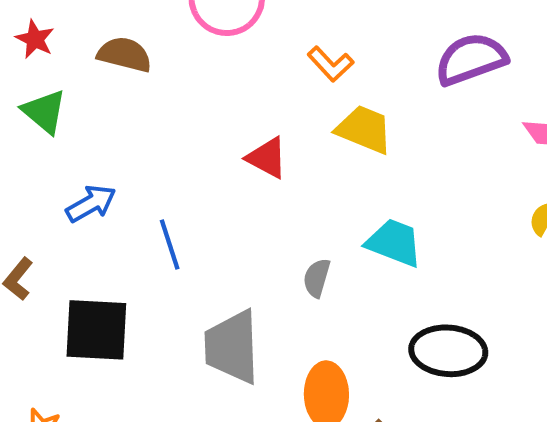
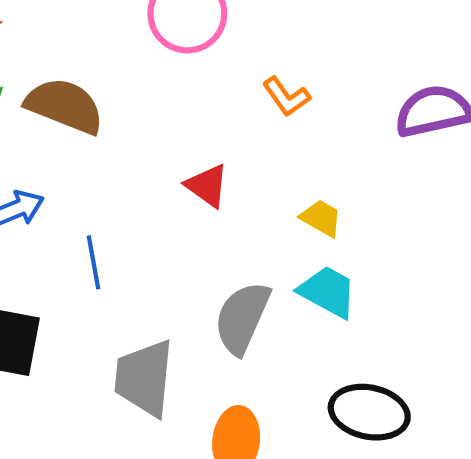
brown semicircle: (125, 54) -> (65, 106), moved, size x1.4
yellow trapezoid: (364, 129) -> (321, 218), moved, size x0.7
gray semicircle: (317, 278) -> (242, 318), size x1.8

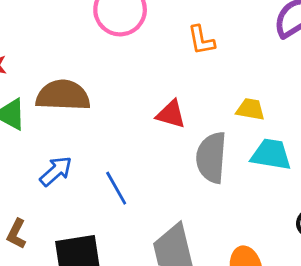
orange L-shape: (286, 97) -> (201, 40), turned 44
gray semicircle: (242, 318) -> (211, 158), moved

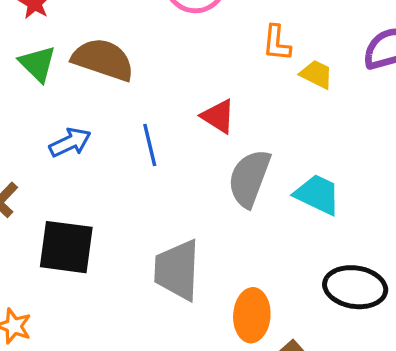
yellow trapezoid: (250, 109) -> (316, 74), moved
blue line: (116, 188) -> (150, 145), moved

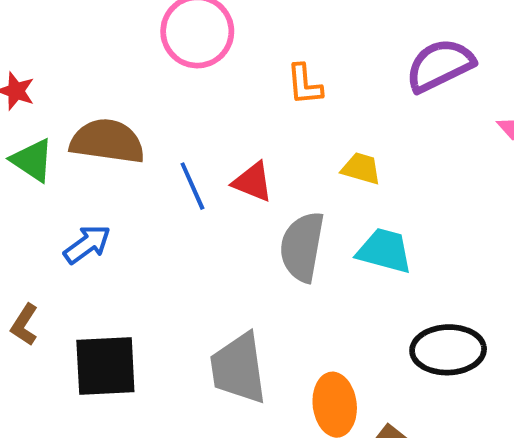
yellow trapezoid: (316, 74) -> (361, 168), moved
blue line: (150, 145) -> (192, 186), moved

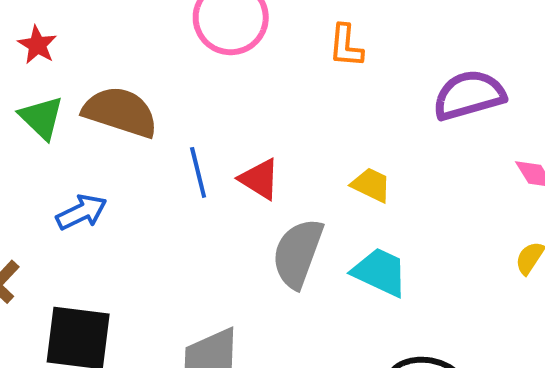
orange L-shape: (304, 84) -> (346, 46), moved

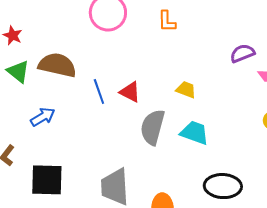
purple semicircle: (469, 95) -> (242, 53), moved, size x0.7

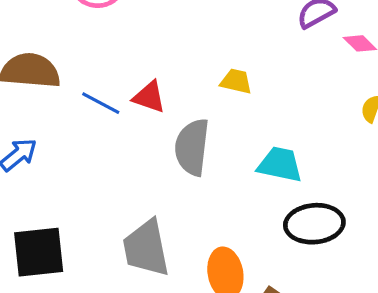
blue line: (99, 92) -> (101, 103), turned -35
cyan trapezoid: (194, 133) -> (280, 165), moved

